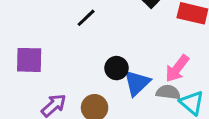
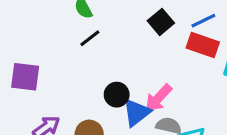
pink arrow: (177, 69) -> (158, 98), moved

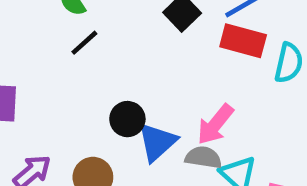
pink arrow: (158, 98) -> (215, 124), moved

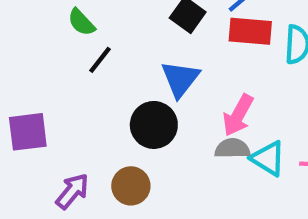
black circle: (127, 119) -> (154, 125), size x1.4
blue triangle: (157, 142) -> (180, 79), moved

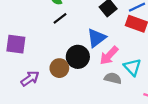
pink arrow: (238, 115) -> (109, 55), moved
cyan triangle: (268, 158) -> (132, 67), moved
brown circle: (131, 186) -> (59, 68), moved

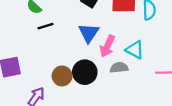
black line: (60, 18) -> (46, 26), turned 40
black circle: (78, 57) -> (85, 72), moved

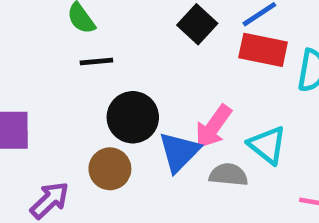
blue triangle: (89, 33) -> (179, 152), moved
black circle: (85, 72) -> (133, 117), moved

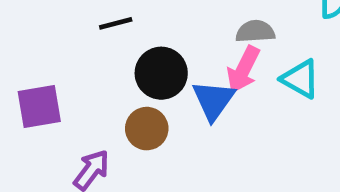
gray semicircle: (228, 175) -> (255, 31), moved

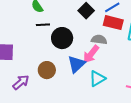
black circle: (161, 73) -> (62, 38), moved
cyan triangle: (300, 79) -> (97, 79), moved, turned 48

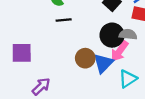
black circle: (62, 38) -> (112, 35), moved
brown circle: (47, 70) -> (85, 58), moved

